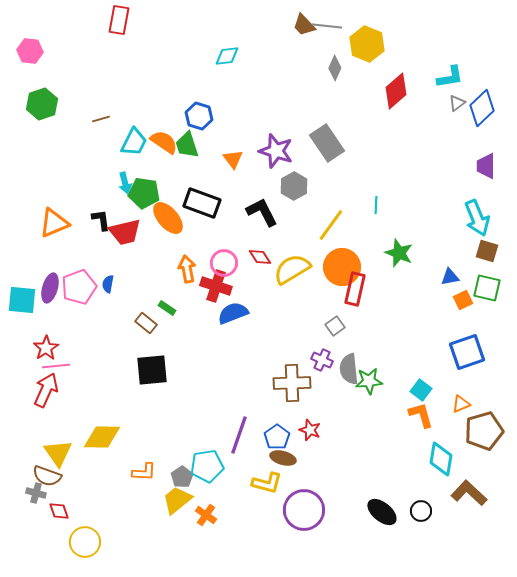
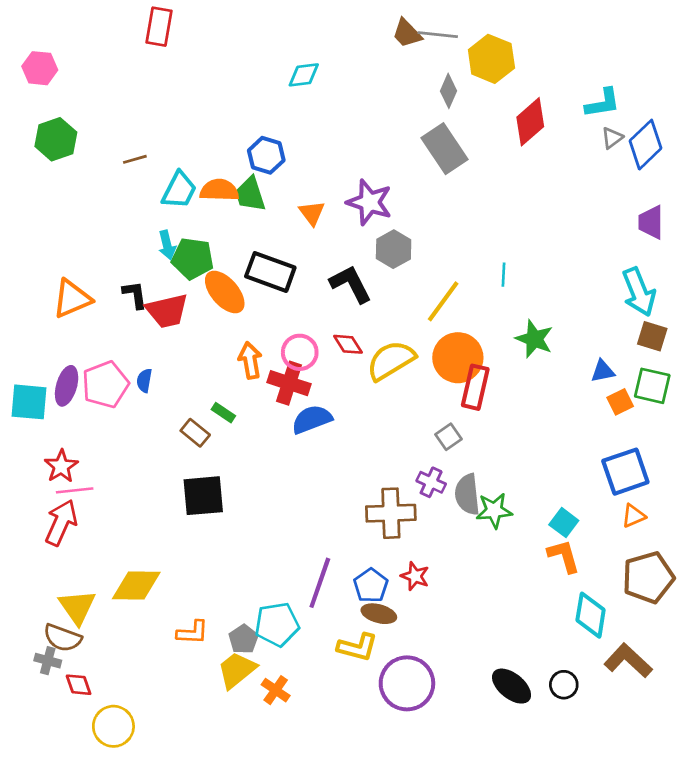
orange semicircle: (164, 142) -> (219, 190), turned -32
gray rectangle: (327, 143) -> (444, 149), moved
orange triangle: (461, 404) -> (633, 516), moved

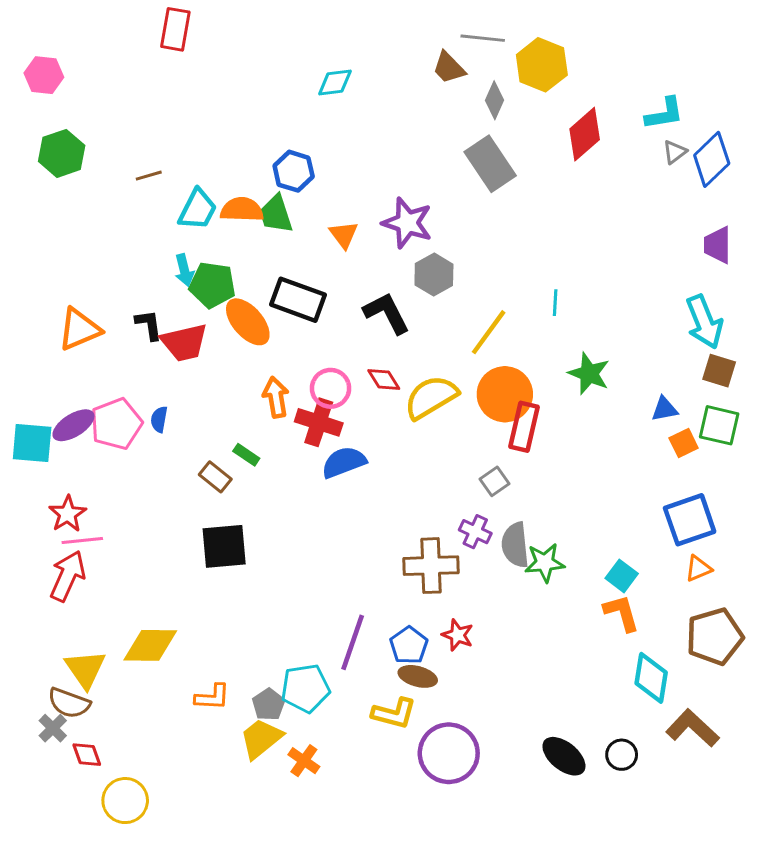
brown trapezoid: (407, 33) -> (449, 68), moved
purple ellipse: (67, 386) -> (73, 425), turned 42
gray cross: (48, 661) -> (53, 728), turned 30

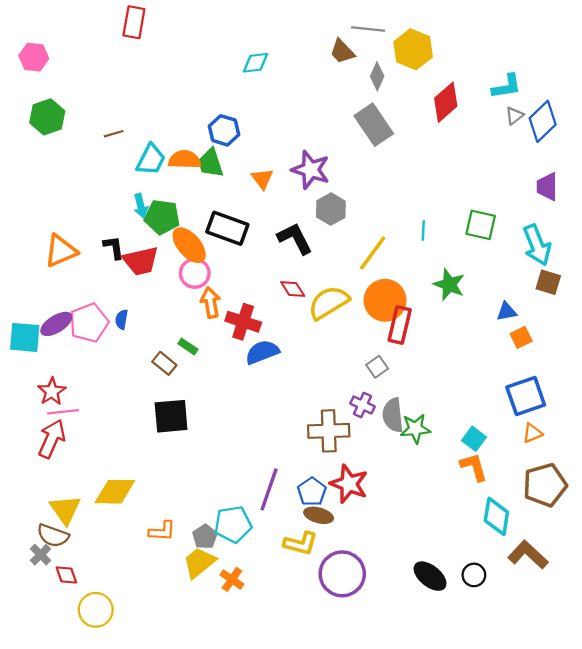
pink circle: (331, 388) -> (195, 273), moved
green square: (719, 425) -> (481, 225), moved
red star: (458, 635) -> (349, 484), size x1.6

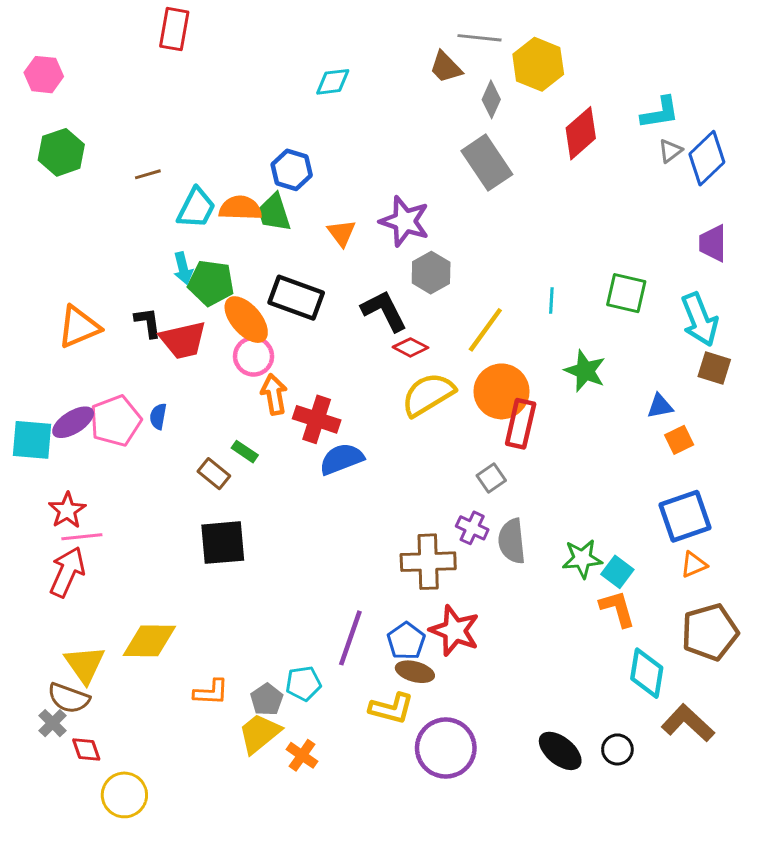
red diamond: (293, 289) -> (411, 347), moved, turned -30
green star: (415, 429) -> (582, 559), moved
cyan pentagon: (233, 524) -> (303, 683), size x0.7

